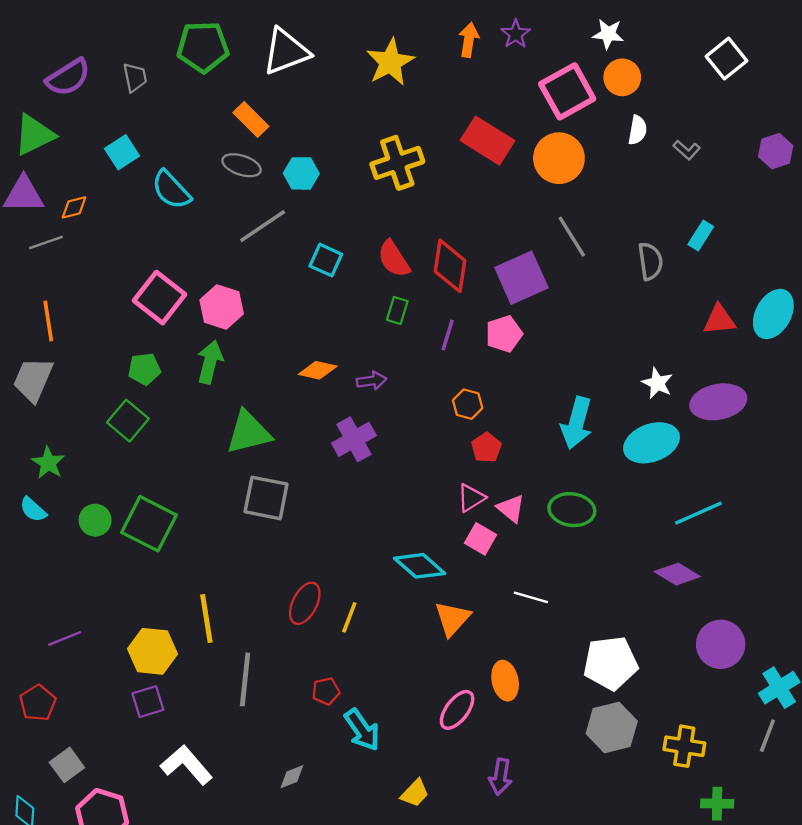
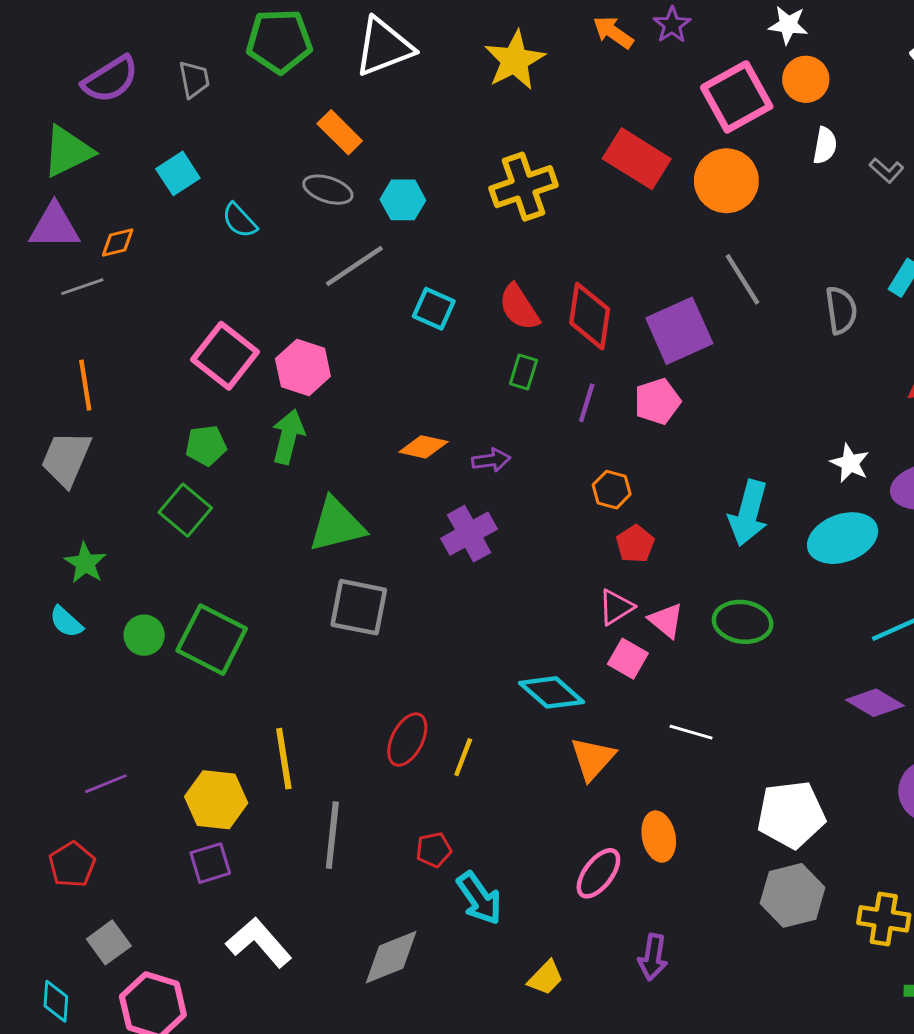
orange arrow: (469, 40) -> (613, 32), turned -64
cyan semicircle: (171, 190) -> (240, 220), size x0.7
gray diamond: (292, 777) -> (391, 957), size x1.8

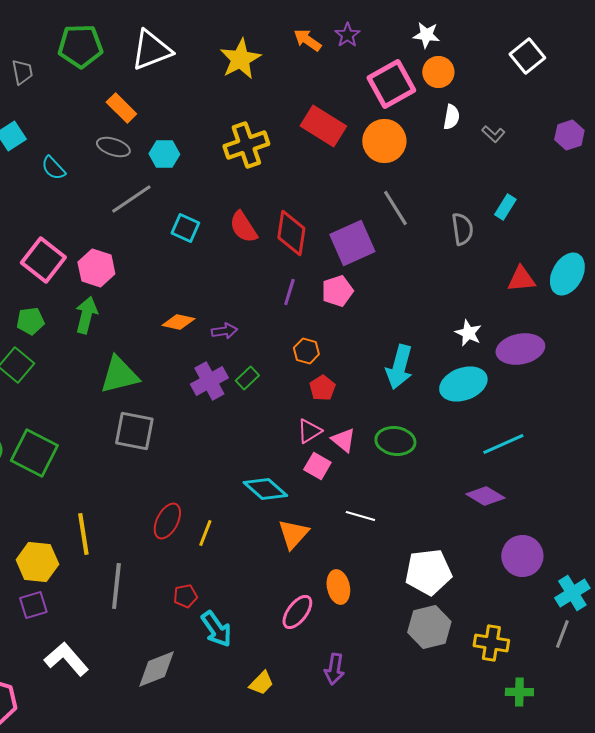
green rectangle: (523, 372) -> (247, 378), moved, turned 30

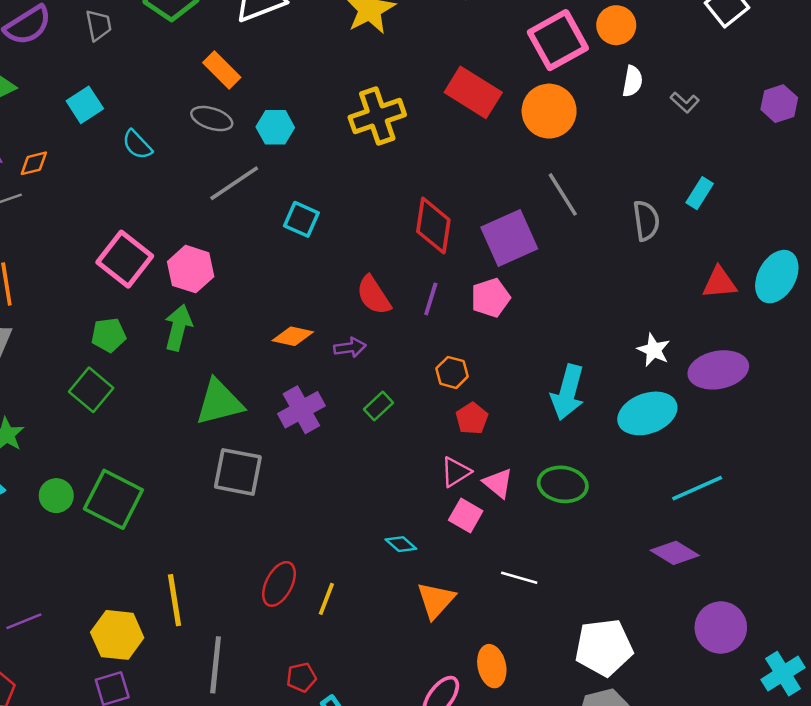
red semicircle: (243, 227) -> (374, 295), moved
purple cross: (209, 381) -> (301, 410), moved
cyan diamond: (265, 489) -> (401, 544), size x0.6

